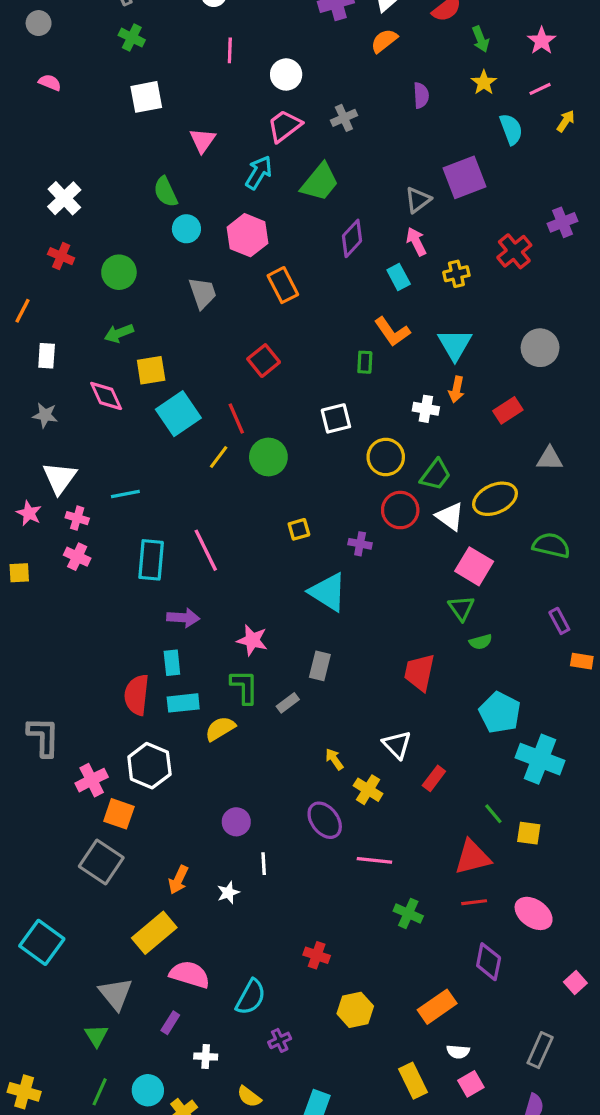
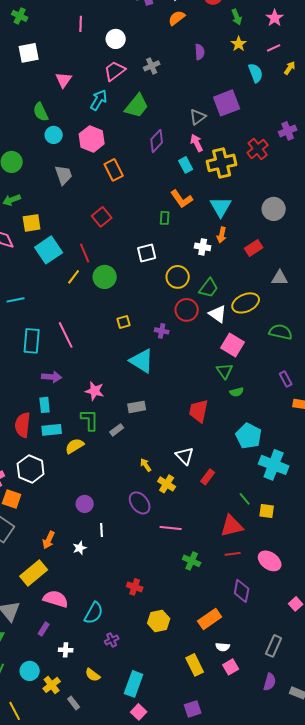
yellow cross: (456, 274) -> (222, 163), size x1.8
gray rectangle: (320, 666) -> (137, 407), turned 66

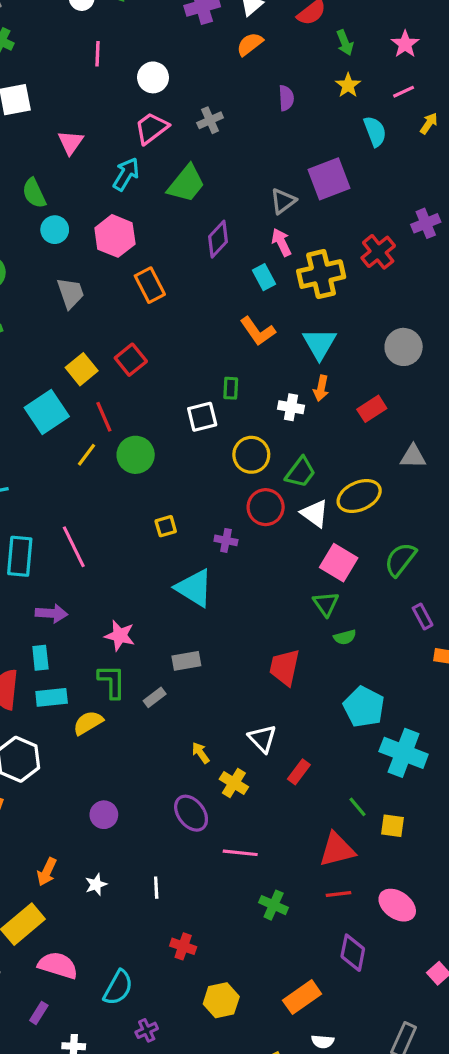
green rectangle: (165, 218) -> (231, 388), moved
yellow square: (32, 223) -> (82, 369), moved, turned -30
green semicircle: (281, 332) -> (400, 559), moved, turned -65
white line: (102, 530) -> (156, 888), moved

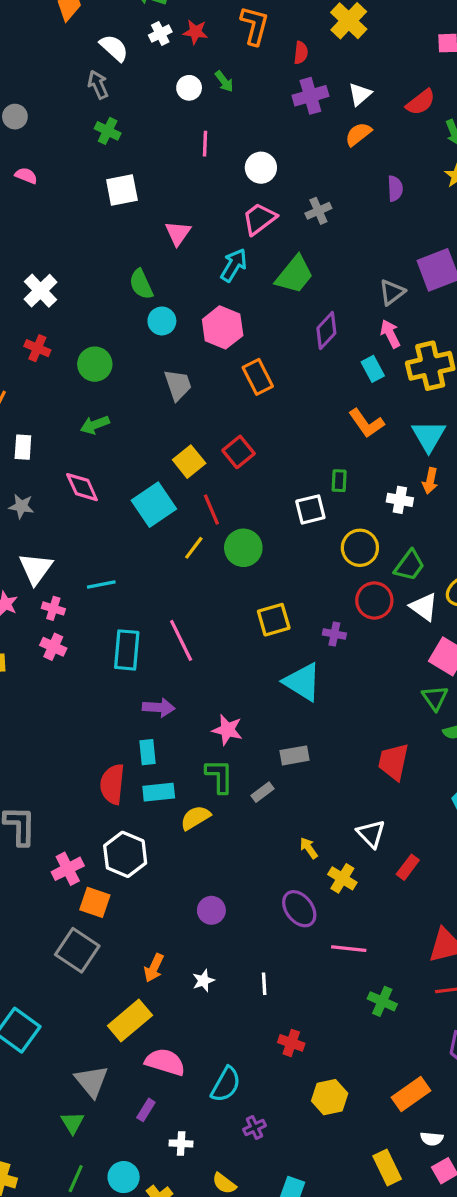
yellow square: (166, 526) -> (274, 620), size x1.5

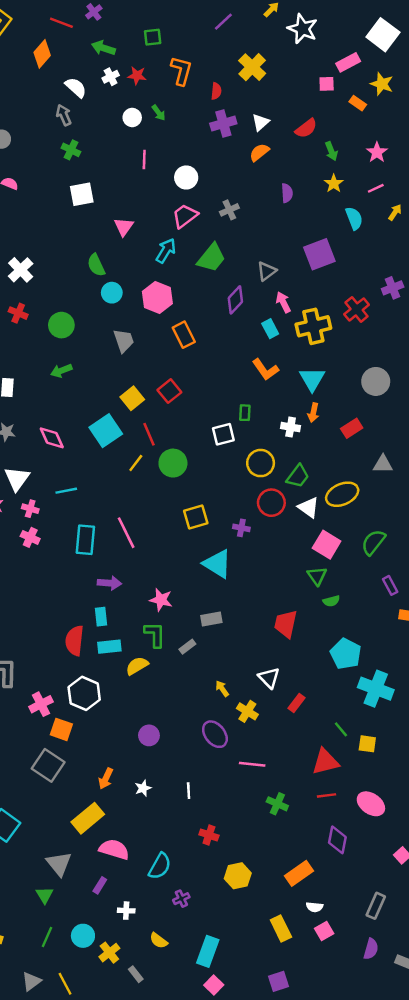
gray triangle: (392, 292) -> (267, 271), moved
pink diamond: (82, 487) -> (52, 438), moved

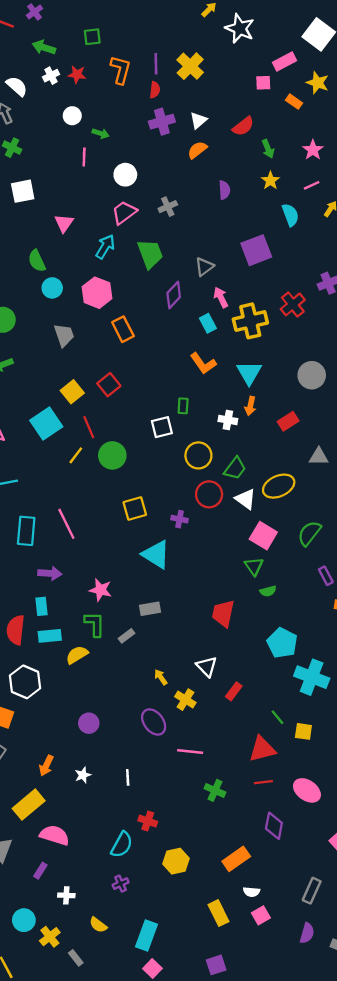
purple line: (223, 22) -> (156, 64), moved, turned -48
green arrow: (159, 113) -> (101, 133), moved, turned -35
green trapezoid: (211, 258) -> (150, 254), turned -60
cyan semicircle: (160, 866) -> (122, 845), moved

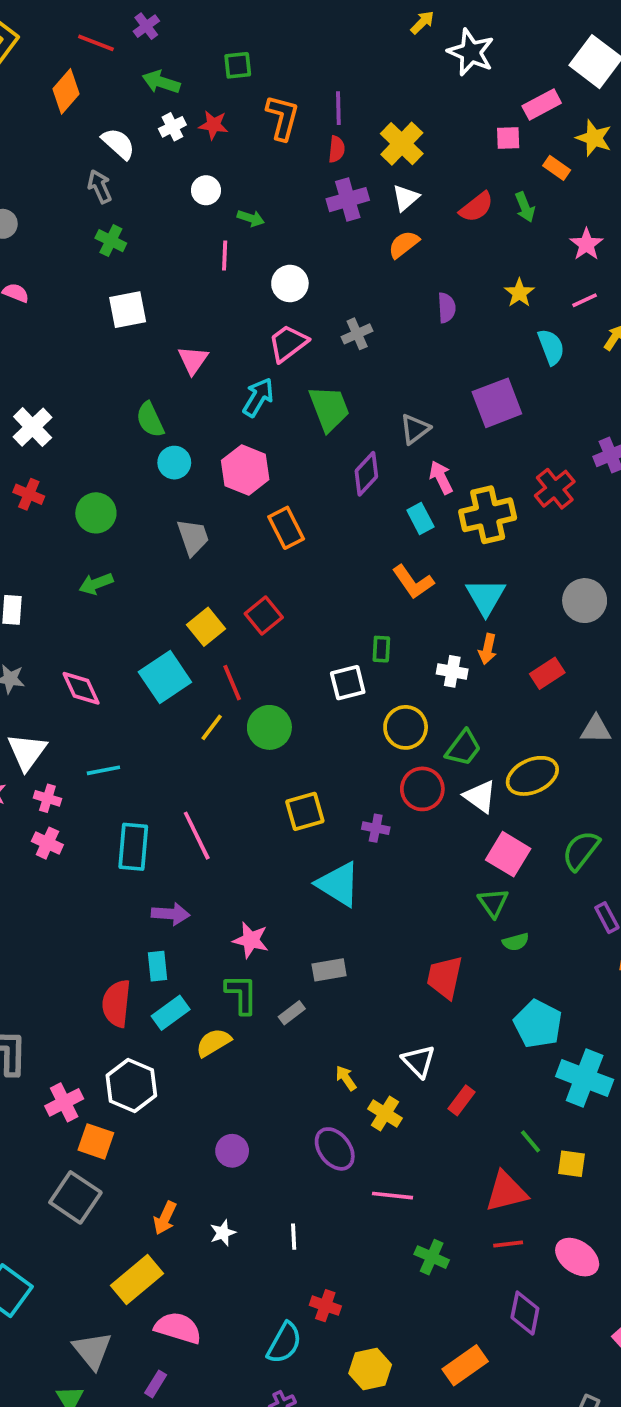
yellow cross: (190, 66) -> (402, 144), moved
green arrow: (268, 149) -> (525, 207), moved
cyan rectangle: (50, 636) -> (171, 1013), turned -30

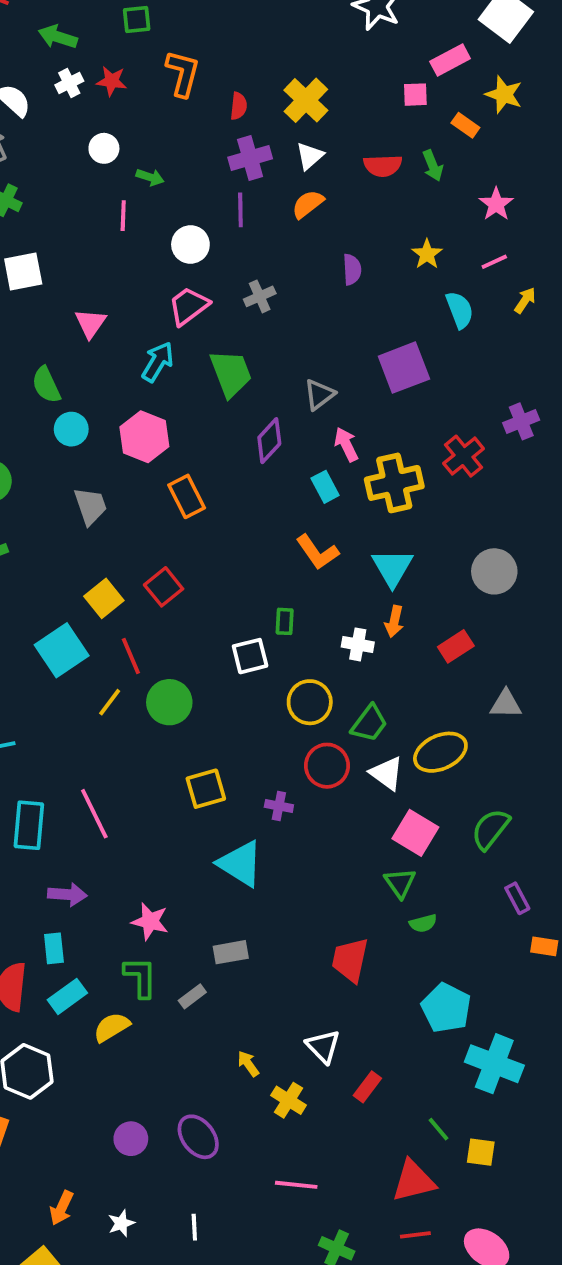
purple line: (338, 108) -> (240, 210), moved
red semicircle: (476, 207) -> (383, 166), turned 36
purple ellipse: (335, 1149) -> (198, 1137), moved

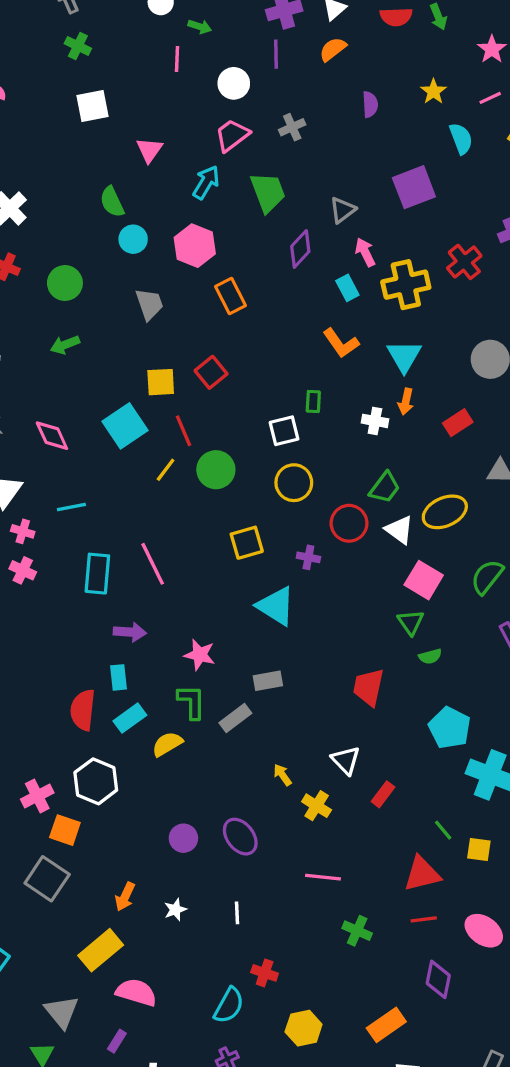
yellow square: (104, 598) -> (161, 382), turned 36
yellow circle: (310, 702) -> (294, 483), moved
gray rectangle: (192, 996) -> (235, 718), size x1.4

